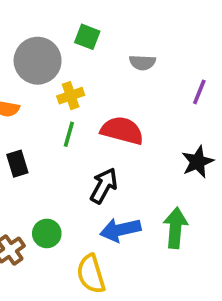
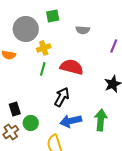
green square: (87, 37) -> (53, 16), turned -32
black rectangle: (17, 164) -> (15, 109), moved

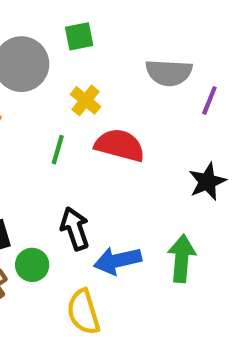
gray semicircle: (83, 30) -> (169, 73), moved, size x1.5
yellow cross: (44, 48) -> (86, 100), moved, turned -32
black arrow: (62, 97) -> (75, 229), moved, turned -48

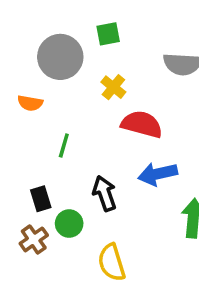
green line: (58, 150) -> (64, 146), moved
blue arrow: (118, 261) -> (158, 174), moved

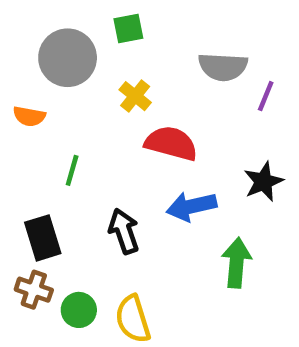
black rectangle: (41, 199) -> (43, 238), size x1.4
green circle: (69, 224) -> (79, 310), moved
brown cross: (34, 239) -> (34, 290), turned -36

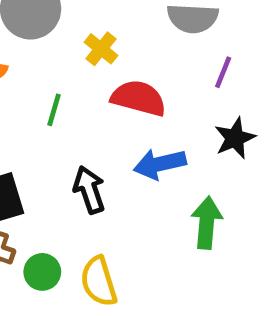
purple line: (266, 96) -> (223, 72), moved
green line: (72, 170) -> (54, 110), moved

